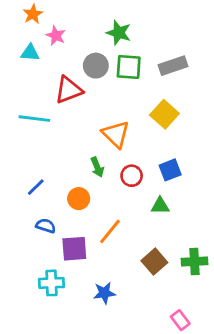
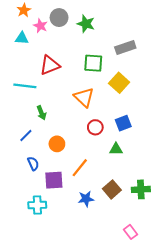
gray circle: (96, 66) -> (59, 18), moved
green square: (129, 67) -> (93, 63), moved
green arrow: (97, 167) -> (41, 113), moved
blue semicircle: (46, 226) -> (33, 164), turned 48
blue star: (104, 293) -> (86, 199), moved

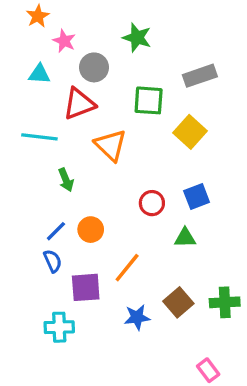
gray circle: (59, 18) -> (94, 67), moved
cyan triangle: (22, 38) -> (39, 74), moved
orange triangle: (84, 97) -> (111, 145), moved
blue line: (26, 136) -> (56, 231), moved

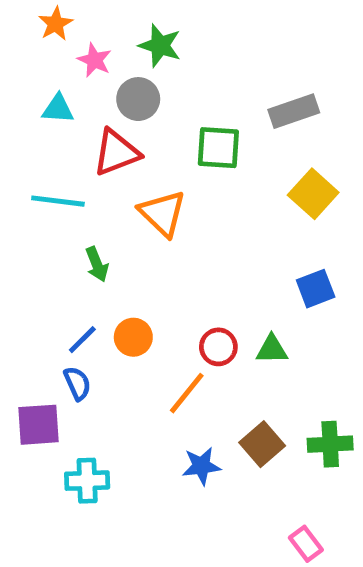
green star: (137, 38) -> (160, 46), moved
yellow square: (190, 132) -> (313, 194), moved
blue square: (197, 196) -> (316, 289), moved
red circle: (152, 203) -> (218, 347), moved
purple square: (86, 287) -> (39, 425), moved

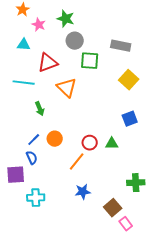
gray circle: (138, 99) -> (75, 41), moved
gray rectangle: (294, 111) -> (121, 46), turned 30
brown square: (262, 444) -> (113, 208), moved

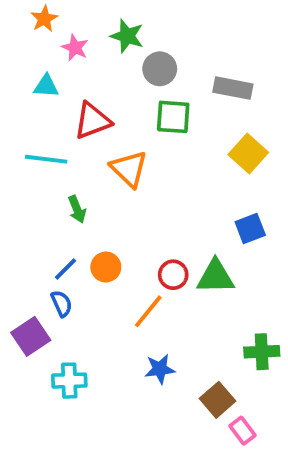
gray circle: (75, 41) -> (160, 69), moved
green triangle: (112, 144) -> (216, 277), size x1.5
purple square: (16, 175) -> (31, 336), turned -30

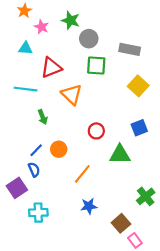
red circle: (173, 275) -> (96, 131), moved
green cross: (262, 352) -> (146, 196), turned -36

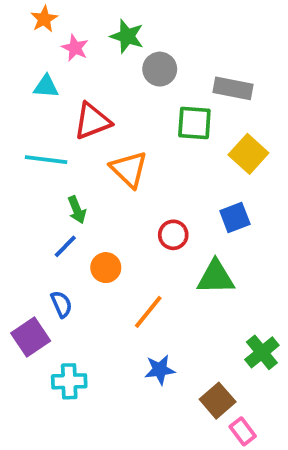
green square: (96, 65) -> (194, 123), moved
blue square: (139, 128) -> (235, 217), moved
blue line: (36, 150) -> (65, 246), moved

